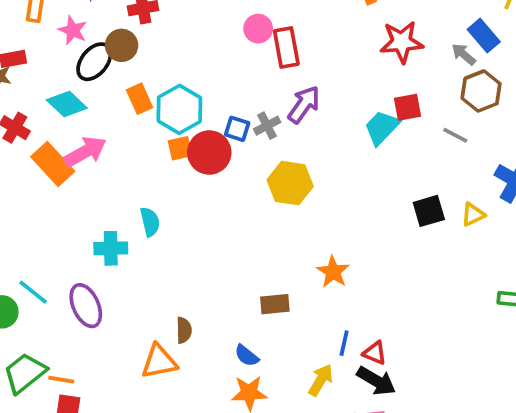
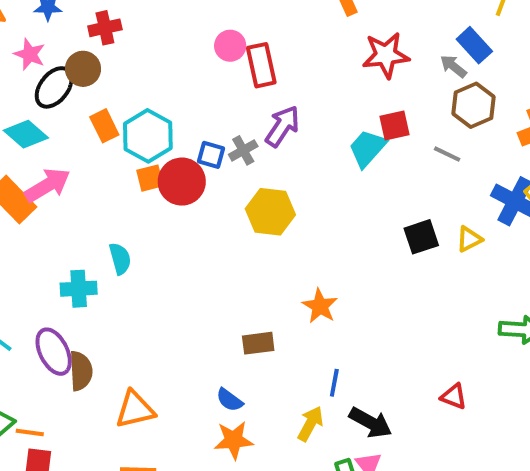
brown semicircle: (184, 330) -> (81, 371), moved, size x1.4
red triangle: (375, 353) -> (454, 396), moved

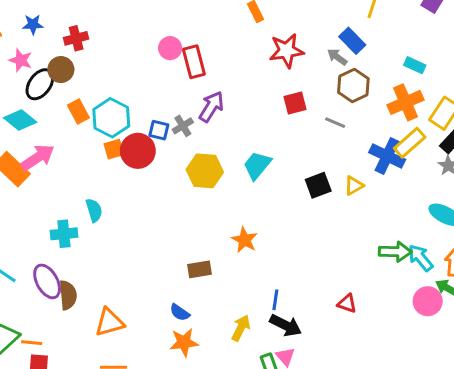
cyan trapezoid: (367, 148) -> (257, 165), moved
blue line: (334, 383) -> (275, 300), moved

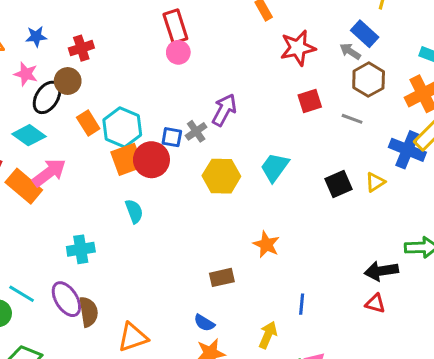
red rectangle: (194, 62) -> (175, 26), moved
orange square: (114, 149) -> (127, 159), size x1.5
cyan semicircle: (94, 210) -> (134, 211), moved
black arrow: (286, 325) -> (381, 271), moved, turned 148

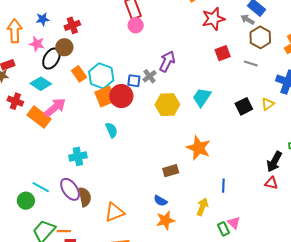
orange star: (266, 244) -> (199, 148), size x1.4
black arrow: (381, 271) -> (274, 162), turned -50

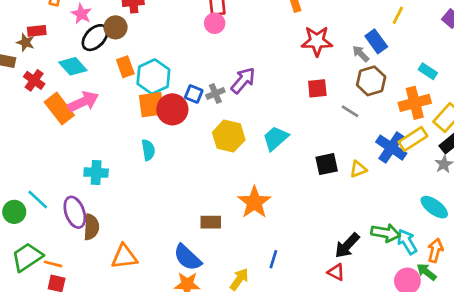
blue semicircle: (161, 201) -> (187, 257), size x1.6

